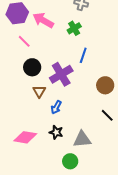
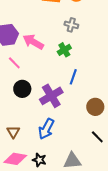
brown triangle: (39, 91) -> (13, 132), moved
blue arrow: (56, 107) -> (46, 129), size x1.5
black star: (56, 132) -> (39, 160), moved

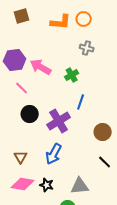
gray cross: (71, 25) -> (87, 48), moved

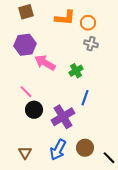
orange circle: (84, 19) -> (88, 23), moved
purple hexagon: (15, 60) -> (25, 45), moved
pink line: (22, 88) -> (26, 92), moved
brown circle: (103, 132) -> (85, 148), moved

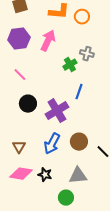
gray cross: (91, 44) -> (87, 54), moved
pink arrow: (45, 63) -> (48, 41), moved, turned 85
pink line: (26, 92) -> (20, 75), moved

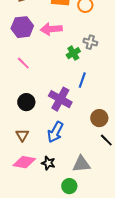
pink arrow: (48, 41) -> (51, 29), turned -120
black circle: (28, 104) -> (26, 102), moved
purple cross: (57, 111) -> (60, 99), turned -30
brown circle: (79, 142) -> (99, 118), moved

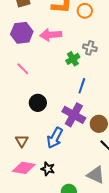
purple cross: (60, 99) -> (74, 115), moved
black circle: (26, 102) -> (38, 103), moved
gray triangle: (81, 164) -> (96, 175), moved, turned 30

